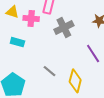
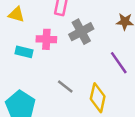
pink cross: (31, 19) -> (46, 39), moved

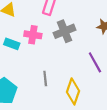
gray line: (65, 87) -> (45, 79), turned 40

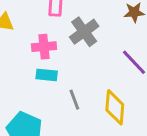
cyan rectangle: (12, 44) -> (47, 75), moved

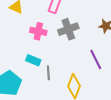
cyan rectangle: (47, 75) -> (33, 60), moved

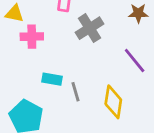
pink cross: (38, 31) -> (32, 37), moved

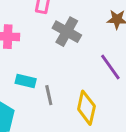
gray cross: (90, 28) -> (67, 32), turned -32

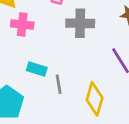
gray cross: (67, 32) -> (80, 23), turned -32

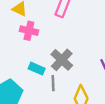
gray cross: (80, 23) -> (62, 60), moved, turned 35

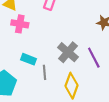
gray cross: (62, 60) -> (68, 52), moved

